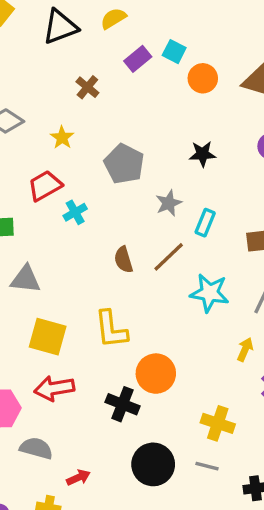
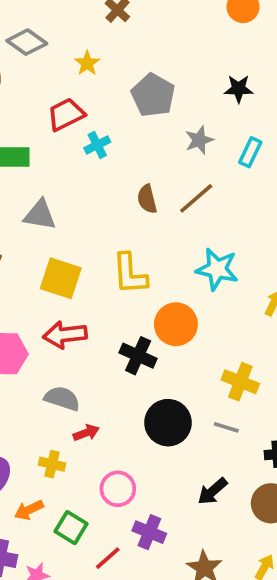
cyan rectangle: (205, 223) -> (250, 152), moved
cyan star: (210, 293) -> (217, 269), moved
gray semicircle: (36, 448) -> (62, 398), moved

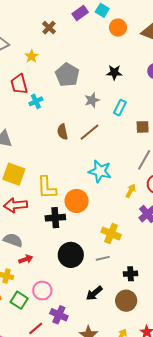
red trapezoid: (66, 114) -> (19, 84), turned -80
yellow L-shape: (130, 274) -> (47, 188), moved
black cross: (138, 356) -> (55, 218), turned -30
gray line: (226, 427) -> (103, 258), turned -32
green square: (71, 528) -> (19, 300), moved

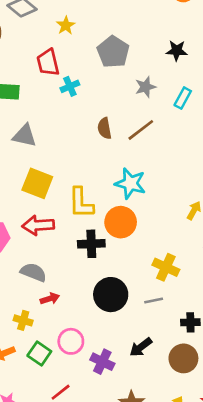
cyan star: (100, 171) -> (130, 183), moved
purple cross: (59, 315) -> (102, 362), moved

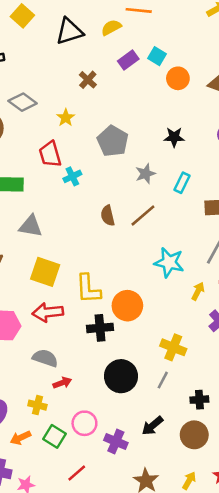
cyan star: (130, 183) -> (169, 262), moved
gray line: (154, 300) -> (163, 380), turned -48

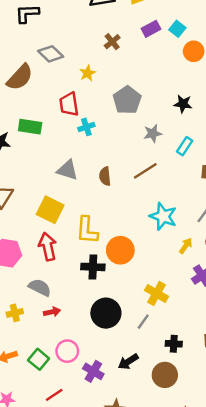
brown semicircle: (108, 216) -> (105, 176), moved
gray triangle: (31, 226) -> (67, 170), moved
red arrow: (48, 312) -> (48, 247), turned 76
yellow cross: (37, 405) -> (15, 313), moved, turned -35

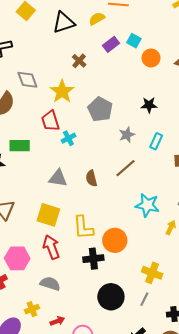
gray diamond: (51, 54) -> (27, 80), turned 35
yellow star: (88, 73) -> (62, 91), size x1.6
red arrow: (52, 312) -> (57, 321), moved

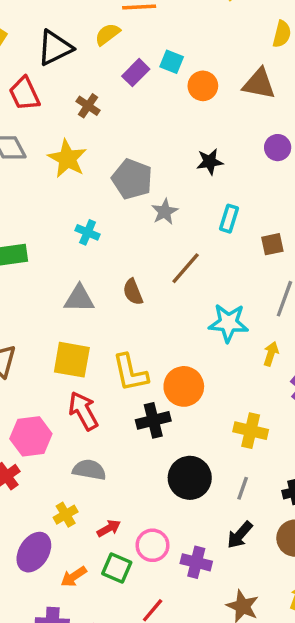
red trapezoid: (50, 121) -> (25, 94), moved
gray star: (127, 135) -> (165, 212), moved
cyan cross: (68, 138) -> (88, 232), turned -32
gray line: (144, 299) -> (243, 488), moved

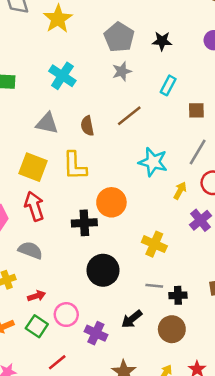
gray pentagon: (132, 179) -> (119, 37), moved
cyan cross: (88, 232) -> (62, 76), size x1.5
yellow L-shape: (130, 373) -> (75, 166), moved
gray line: (243, 488) -> (154, 286), moved, turned 66

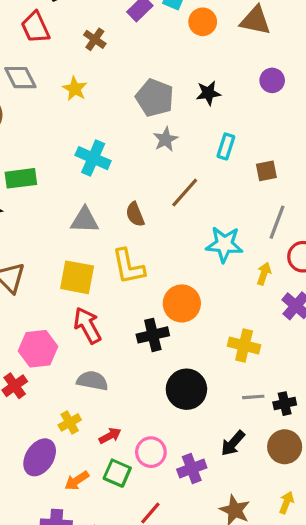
yellow star: (58, 19) -> (75, 89), size x0.7
purple cross: (96, 333) -> (192, 468), turned -35

